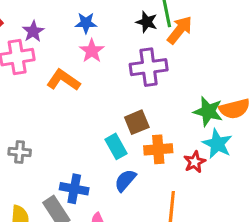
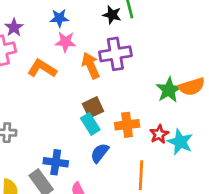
orange arrow: (180, 30) -> (91, 66), moved, turned -60
pink star: (92, 51) -> (66, 42), turned -30
green star: (208, 111) -> (169, 90), turned 30
brown square: (137, 122) -> (93, 107), moved
cyan star: (217, 144) -> (180, 142), moved

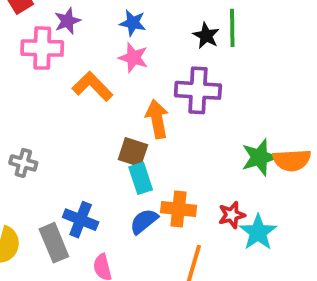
orange arrow: (91, 66) -> (157, 119), moved
brown square: (93, 107) -> (133, 152), moved, turned 30
orange cross: (127, 125) -> (179, 209), moved

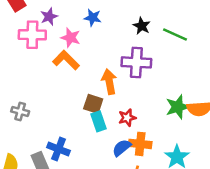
green line: (232, 28) -> (175, 35), moved, turned -65
pink star: (133, 58) -> (70, 38), moved
orange cross: (179, 209) -> (140, 144), moved
red star: (232, 215) -> (127, 118), moved
blue semicircle: (144, 221) -> (122, 148), moved

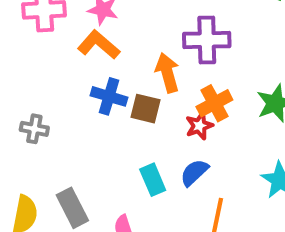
cyan rectangle: (98, 121) -> (153, 180), moved
orange cross: (140, 144) -> (214, 103), moved, turned -30
blue cross: (58, 149) -> (109, 96), moved

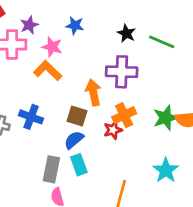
blue cross: (109, 96) -> (31, 117), moved
blue semicircle: (194, 173) -> (74, 140), moved
gray rectangle: (72, 208) -> (51, 169), moved, turned 35

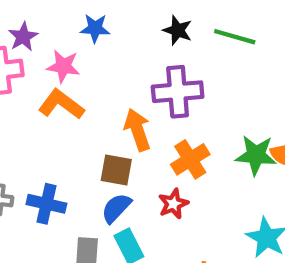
blue cross: (31, 117) -> (46, 204), moved
green star: (166, 118) -> (256, 155), turned 30
red star: (113, 130) -> (173, 204), moved

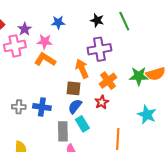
green line: (235, 37) -> (124, 21), turned 54

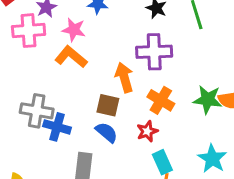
orange cross: (108, 81) -> (161, 100), turned -30
blue semicircle: (75, 106) -> (106, 132), turned 84
gray cross: (19, 107) -> (37, 111), moved, size x1.5
cyan rectangle: (82, 124) -> (162, 162), moved

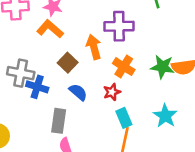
brown square: (108, 105) -> (68, 63), moved, turned 30

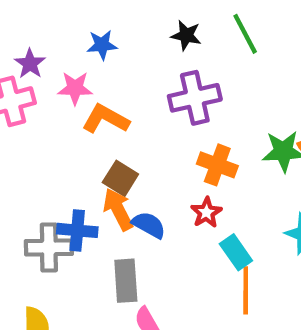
orange L-shape: (50, 29) -> (106, 119), moved
orange arrow: (94, 47) -> (118, 209), moved
gray cross: (21, 73) -> (49, 248), moved

